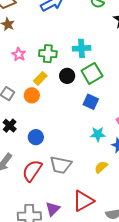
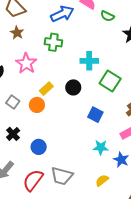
pink star: (19, 54) -> (26, 63), size x1.5
green cross: (48, 54) -> (53, 42), moved
green square: (92, 73) -> (110, 81), moved, turned -30

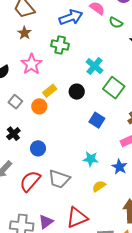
cyan cross: (89, 61) -> (94, 66), turned 36
cyan star: (101, 147) -> (91, 159), moved

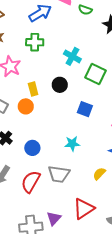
yellow rectangle: (50, 91) -> (33, 89), turned -56
cyan star: (91, 159) -> (72, 144), moved

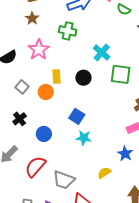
green square: (95, 74) -> (121, 74), turned -30
blue square: (85, 109) -> (77, 116), moved
gray trapezoid: (59, 174) -> (64, 180), moved

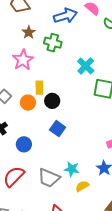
brown star: (32, 18) -> (29, 32), moved
black circle: (83, 78) -> (52, 101), moved
cyan star: (84, 138) -> (72, 169), moved
gray trapezoid: (64, 180) -> (49, 178), moved

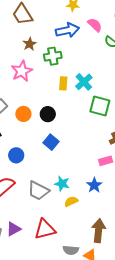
green cross: (53, 43) -> (53, 56), turned -30
yellow rectangle: (39, 88) -> (63, 83), moved

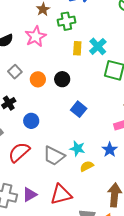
blue square: (51, 142) -> (79, 109), moved

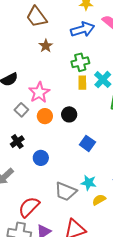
green cross: (66, 21) -> (80, 62), moved
pink star: (36, 36) -> (39, 92), moved
red semicircle: (19, 152) -> (29, 207), moved

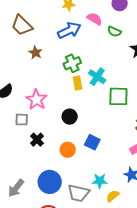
gray square: (21, 110) -> (22, 120), turned -32
orange circle: (45, 116) -> (68, 150), moved
black cross: (17, 142) -> (37, 140), moved
blue circle: (41, 158) -> (50, 182), moved, size x1.5

